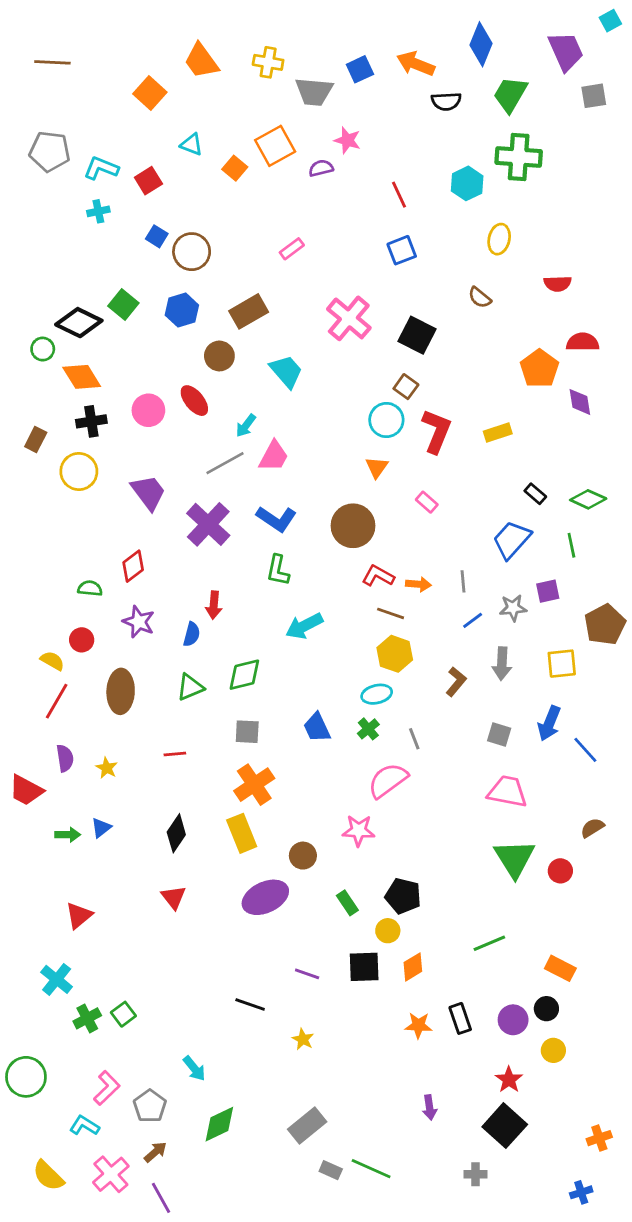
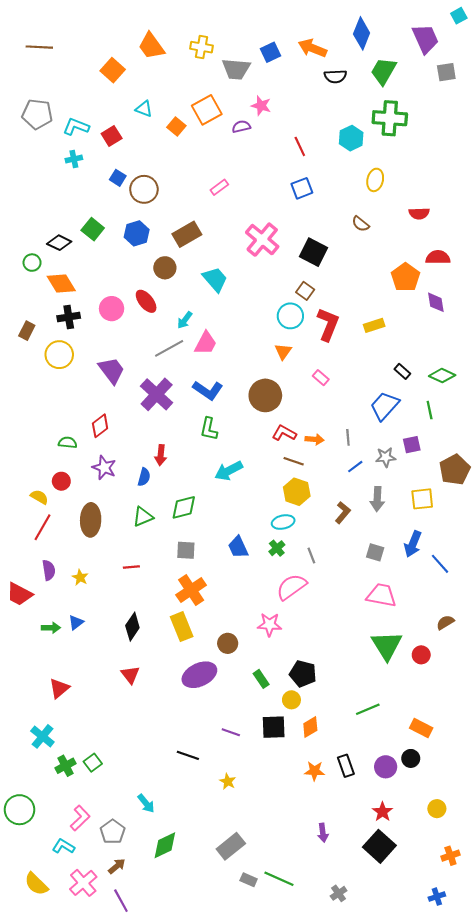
black diamond: (79, 323) -> (59, 243), size x0.7
yellow circle: (553, 1050) -> (437, 809), moved
gray cross: (475, 1174) -> (339, 893), moved, turned -35

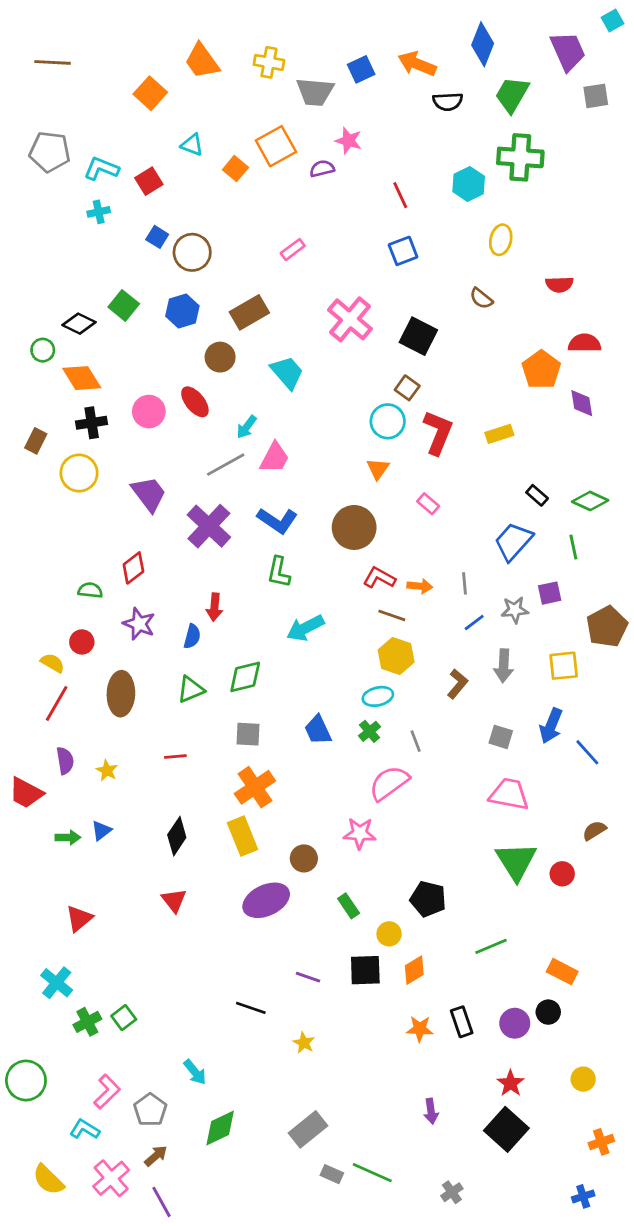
black pentagon: (303, 674) -> (428, 899), moved

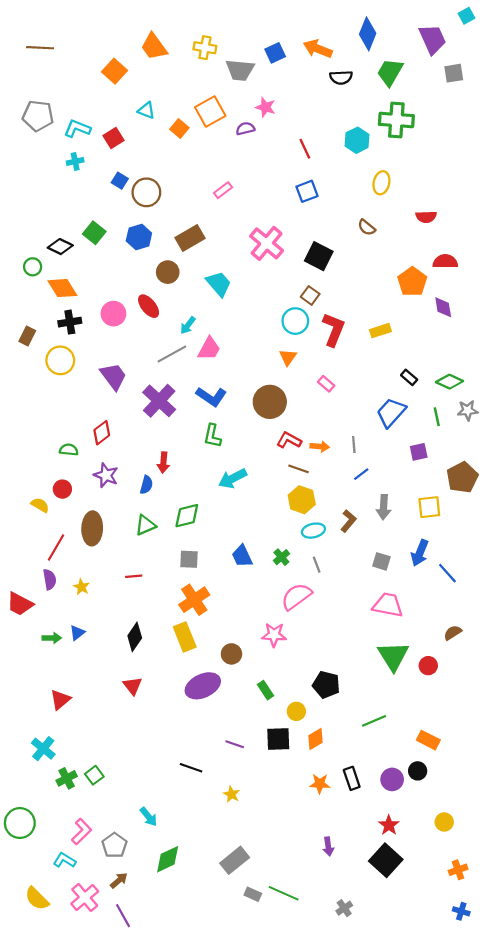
gray star: (515, 610) -> (468, 410), moved
cyan ellipse: (378, 696) -> (313, 531), moved
red line: (57, 703) -> (56, 548), moved
blue cross: (583, 1196) -> (461, 911), moved, turned 35

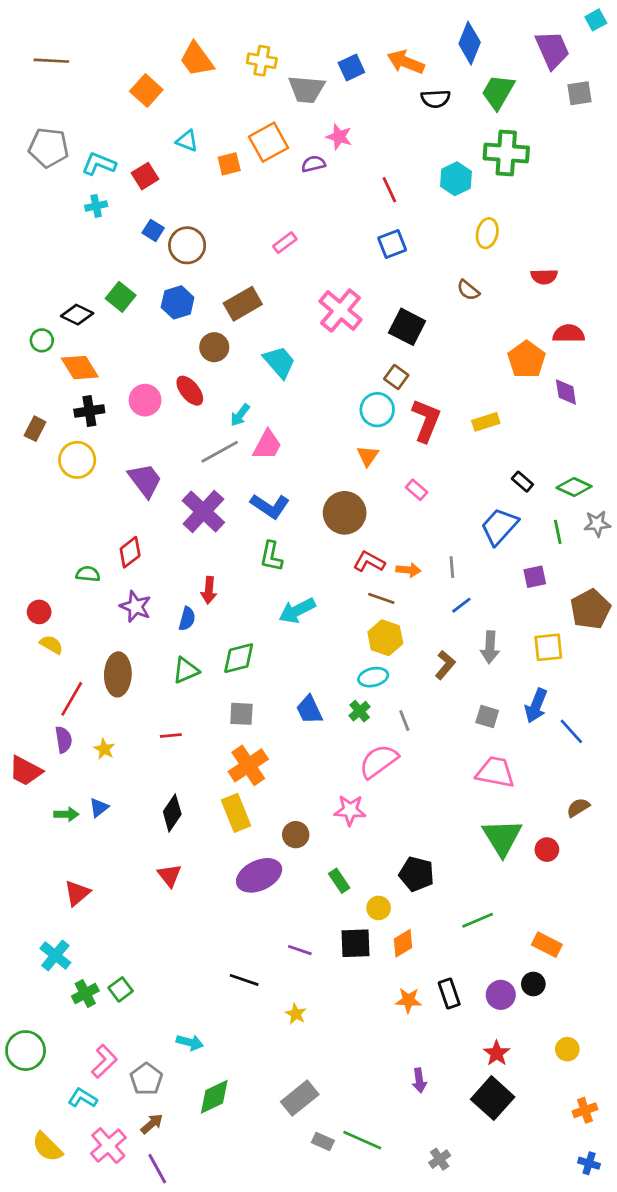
orange square: (179, 129) -> (229, 164), turned 36
red circle: (62, 489) -> (39, 612), moved
cyan ellipse: (313, 531) -> (373, 677), moved
cyan arrow: (149, 817) -> (190, 1042), turned -36

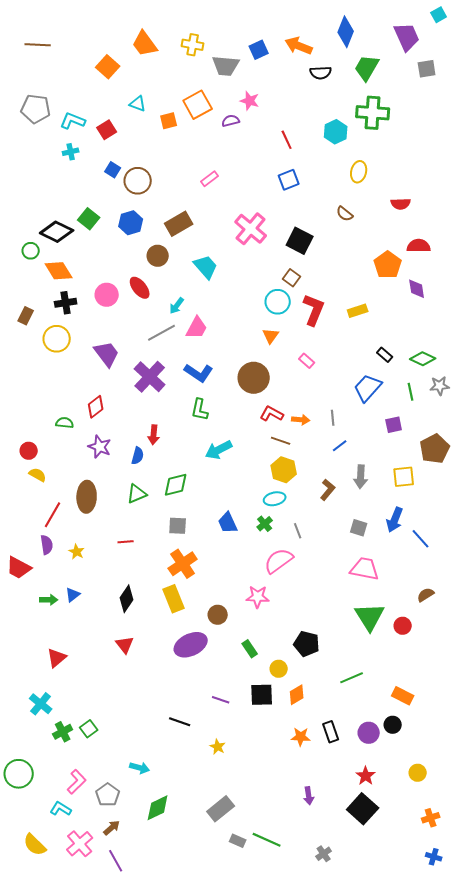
black diamond: (77, 315) -> (57, 232), size x1.4

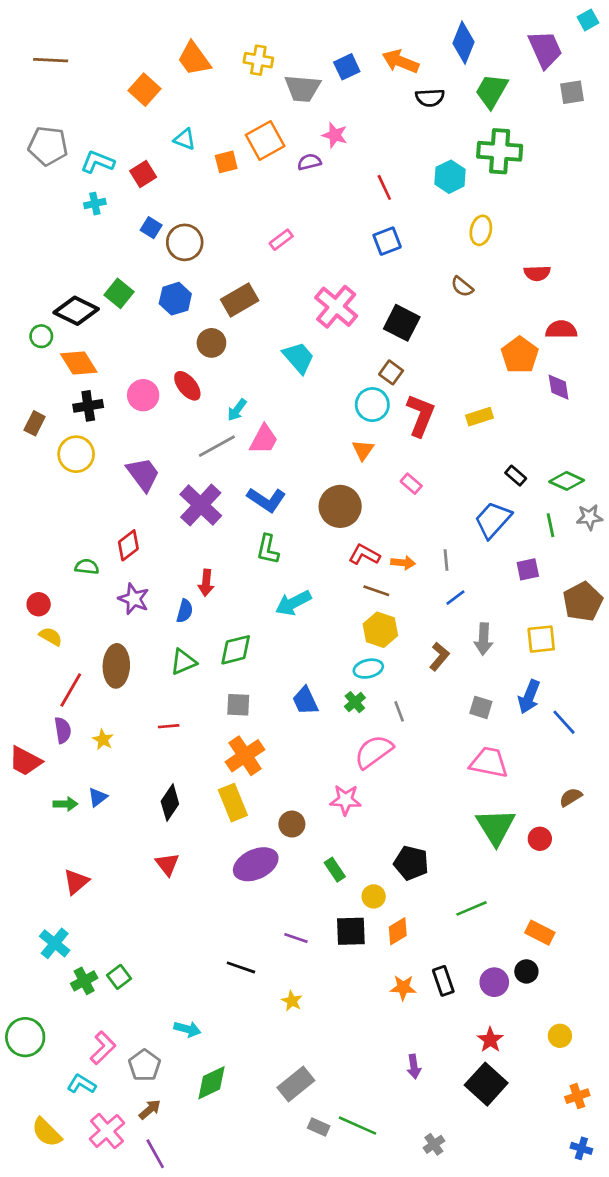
cyan trapezoid: (206, 267) -> (299, 358), moved

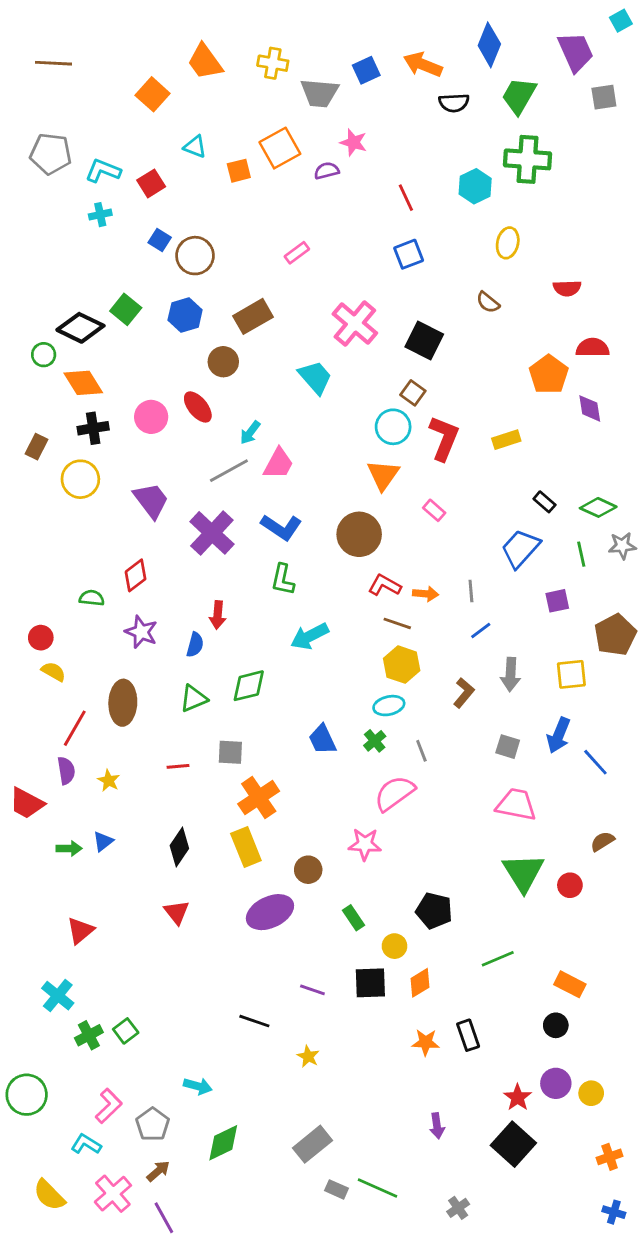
orange triangle: (363, 450) -> (383, 475), size x1.4
gray square: (238, 705) -> (230, 752), moved
purple circle: (494, 982) -> (556, 1083), moved

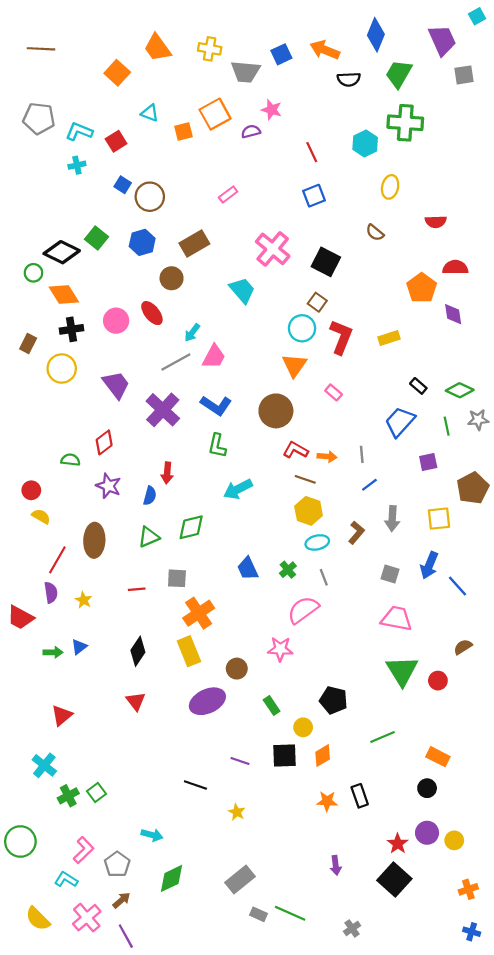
cyan ellipse: (389, 706) -> (317, 542), moved

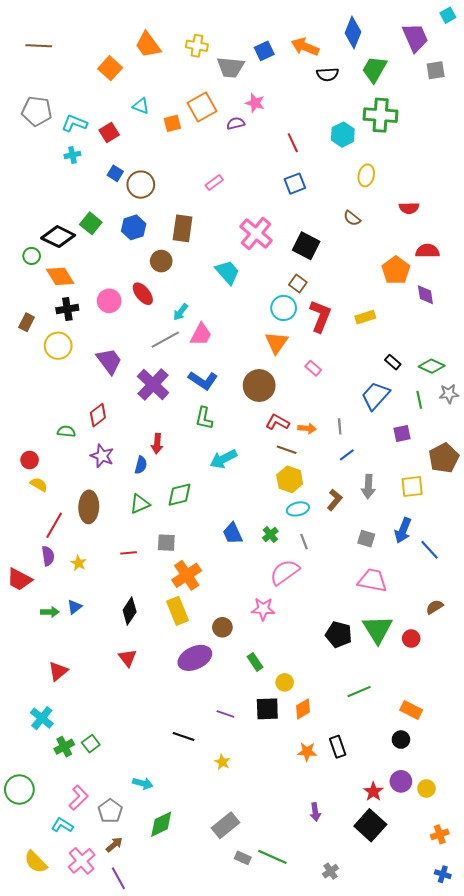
brown rectangle: (194, 243) -> (183, 228), turned -52
black pentagon: (334, 700) -> (339, 634), moved

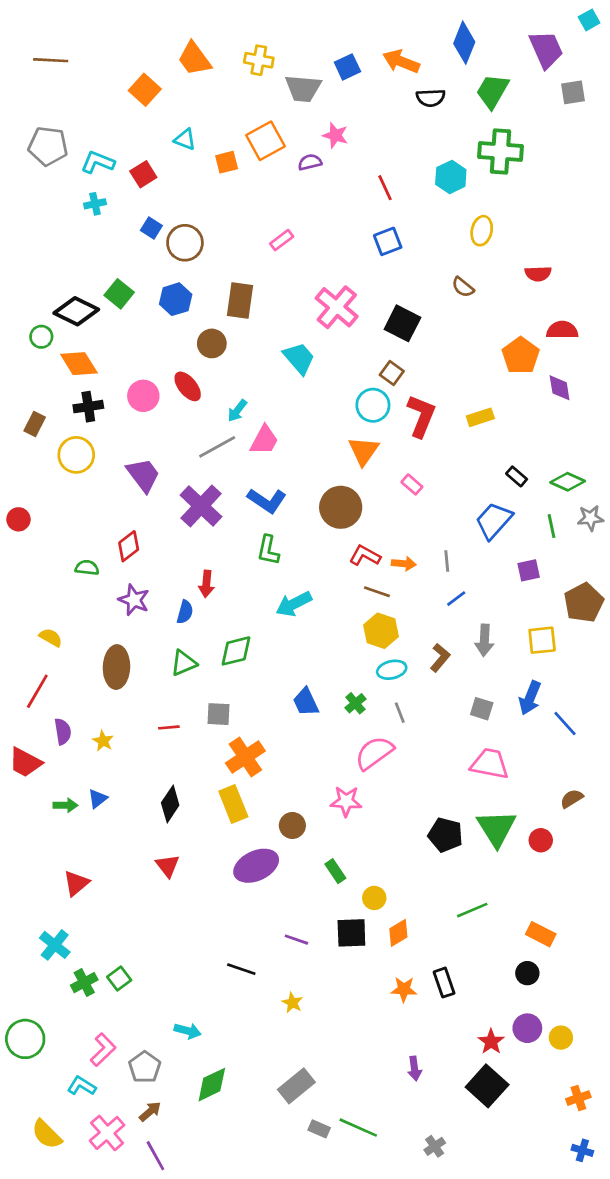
red circle: (30, 460) -> (18, 519), moved
red line: (54, 525) -> (37, 691), moved

